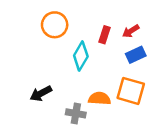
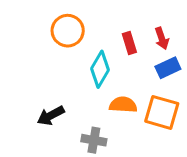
red arrow: (131, 31) -> (162, 38), turned -77
red rectangle: (105, 35) -> (129, 43), turned -35
orange semicircle: (100, 98) -> (123, 105), moved

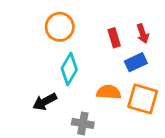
blue rectangle: (168, 68) -> (136, 62), moved
cyan diamond: (100, 69) -> (69, 69), moved

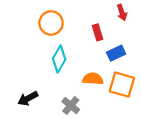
red arrow: (143, 34) -> (122, 13), moved
black arrow: (45, 102) -> (28, 98), moved
gray cross: (83, 123) -> (71, 105), turned 30

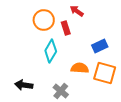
red arrow: (122, 13) -> (77, 11), moved, turned 144
red rectangle: (97, 32) -> (66, 28), moved
black arrow: (28, 98) -> (24, 85), turned 36

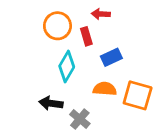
red arrow: (77, 11) -> (101, 14), turned -32
blue rectangle: (100, 46) -> (111, 57), moved
black arrow: (24, 85) -> (51, 103), moved

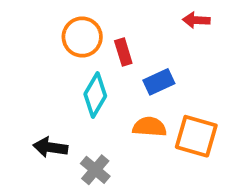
red arrow: (101, 14) -> (196, 20), moved
black arrow: (51, 103) -> (50, 147), moved
gray cross: (80, 119) -> (95, 170), moved

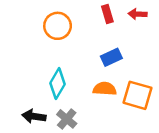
red rectangle: (123, 52) -> (107, 14), moved
cyan diamond: (95, 95) -> (58, 84), moved
black arrow: (50, 147) -> (34, 116), moved

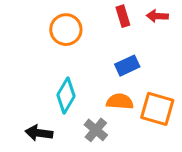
gray cross: (67, 119) -> (96, 130), moved

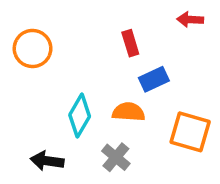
red rectangle: (123, 16) -> (130, 43), moved
orange circle: (66, 30) -> (33, 49), moved
orange semicircle: (120, 101) -> (129, 112), moved

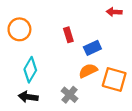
red rectangle: (130, 43) -> (68, 35), moved
orange semicircle: (129, 112) -> (88, 71), moved, turned -30
cyan diamond: (80, 116) -> (30, 70), moved

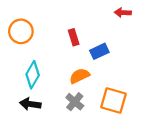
orange semicircle: (88, 71) -> (79, 76), moved
orange square: (114, 79) -> (113, 101), moved

